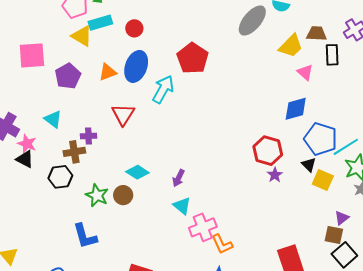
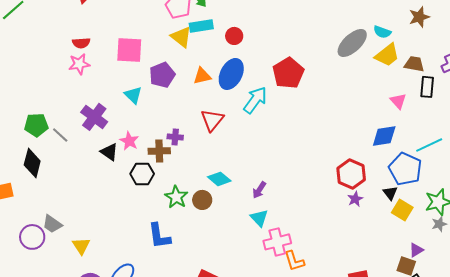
yellow trapezoid: (291, 46) -> (387, 55), moved
cyan triangle: (53, 119) -> (133, 95), moved
pink star: (27, 144) -> (129, 141), moved
cyan line: (346, 147) -> (429, 145), moved

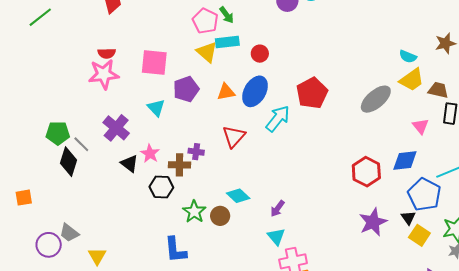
gray ellipse: (352, 43) -> (376, 99), moved
pink star: (79, 64) -> (104, 74), size x1.4
black diamond: (32, 163) -> (69, 162), moved
red hexagon: (351, 174) -> (366, 172), moved
purple star: (355, 199) -> (373, 222), size x1.8

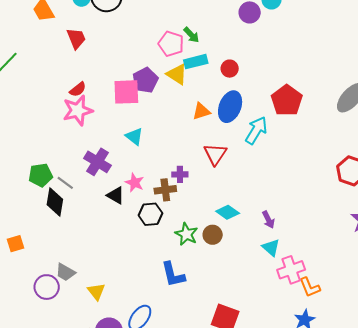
red semicircle: (107, 53) -> (78, 89), turned -30
purple pentagon: (186, 89) -> (145, 80), moved
purple arrow: (278, 209) -> (268, 220), turned -54

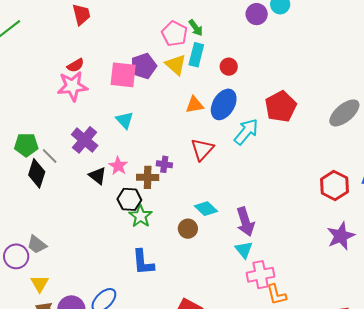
cyan rectangle: (196, 62) -> (196, 55), turned -70
purple arrow: (268, 220) -> (245, 222), size x1.6
green star: (186, 234) -> (141, 216), moved
yellow triangle: (96, 292) -> (40, 284), moved

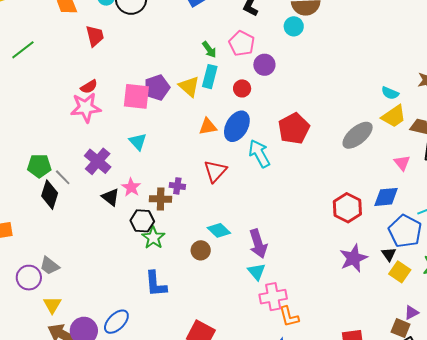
purple circle: (257, 14) -> (264, 65), moved
pink pentagon: (174, 34) -> (242, 43), moved
cyan arrow: (246, 132) -> (259, 154), turned -68

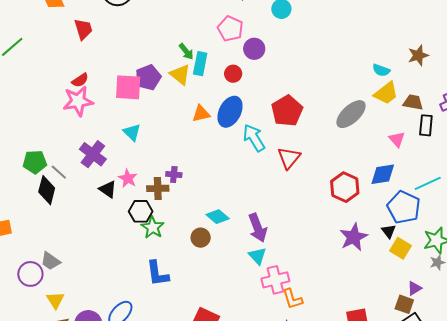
green arrow: (209, 50) -> (186, 52), moved
red triangle: (215, 171) -> (289, 158), moved

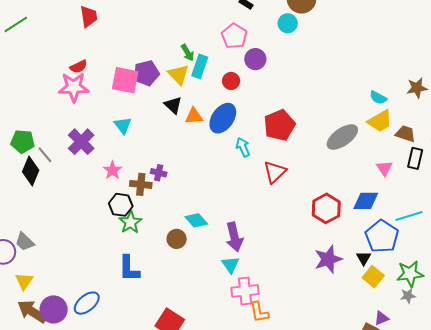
cyan arrow: (254, 138) -> (243, 147), size x0.7
black triangle: (108, 189) -> (173, 105), moved

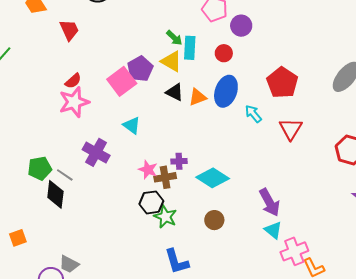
pink square: (125, 80) -> (122, 81), turned -32
pink star: (112, 170) -> (148, 170), moved
cyan diamond: (196, 220) -> (213, 178), moved, size x1.4

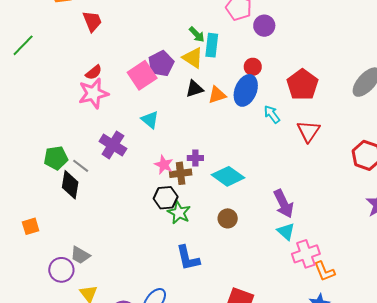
red circle: (224, 53) -> (253, 67), moved
black triangle: (175, 92) -> (194, 89), turned -48

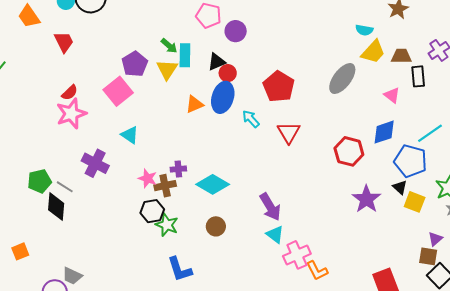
yellow triangle: (193, 58) -> (167, 69), turned 35
purple pentagon: (161, 64) -> (135, 64), moved
black triangle: (194, 89) -> (217, 62), moved

